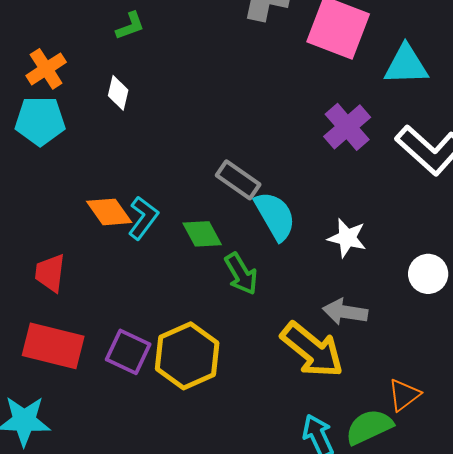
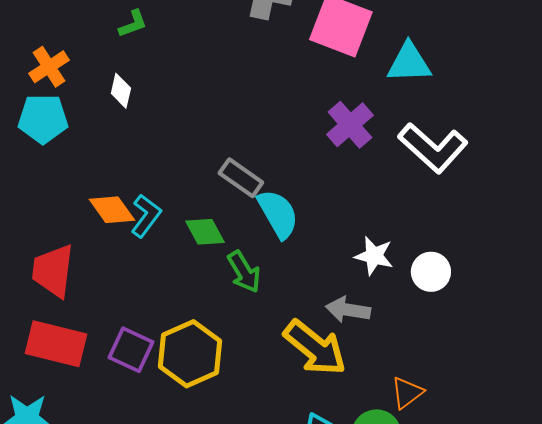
white star: (347, 238) -> (374, 256), moved
red trapezoid: (50, 273) -> (53, 271), size x1.4

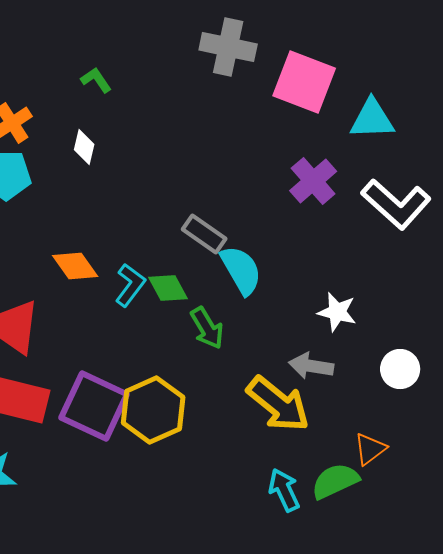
green L-shape: (133, 24) -> (96, 80), turned -104
cyan L-shape: (146, 216) -> (130, 285), moved
white circle: (431, 272) -> (400, 369), moved
purple square: (131, 350) -> (94, 406), size x1.5

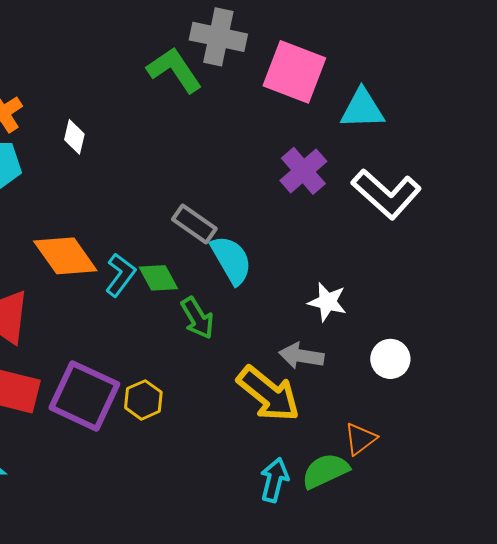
green L-shape: (96, 80) -> (174, 70), moved, size x1.8
orange diamond: (75, 266) -> (65, 256), size x1.4
yellow hexagon: (153, 410) -> (143, 400), size x0.6
cyan arrow: (284, 490) -> (274, 480), turned 39

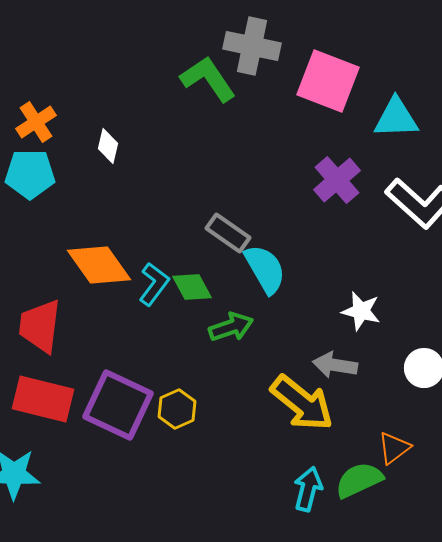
green arrow: (197, 318) -> (231, 327), turned -78

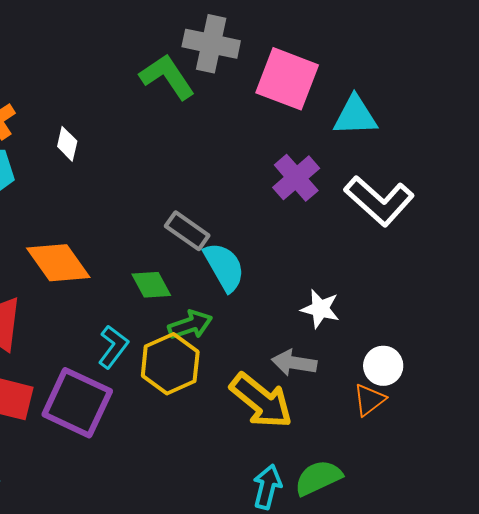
cyan L-shape: (154, 284) -> (113, 347), moved
yellow hexagon: (177, 409) -> (170, 364), moved, size x1.5
orange triangle: (394, 448) -> (369, 400), moved

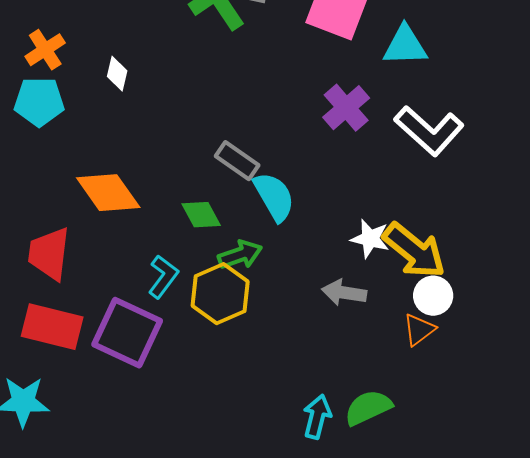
yellow arrow: (261, 401) -> (414, 251), moved

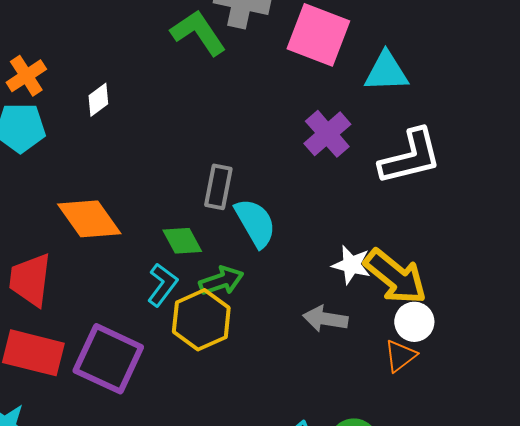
white diamond: (117, 74) -> (98, 100), turned 40
white L-shape: (429, 131) -> (410, 157), turned -56
gray rectangle: (237, 161) -> (218, 187), turned 66
cyan L-shape: (163, 277) -> (162, 285), moved

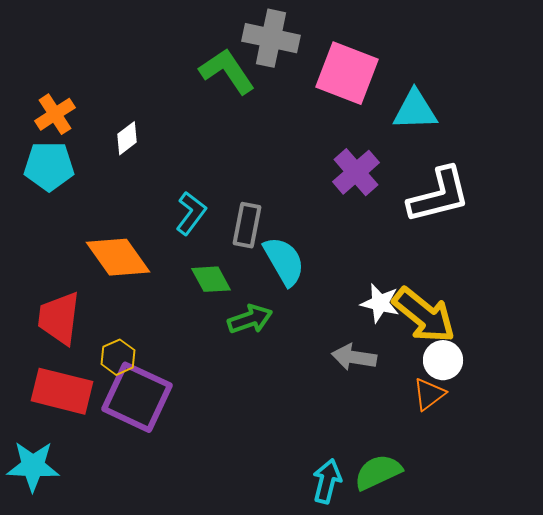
cyan L-shape: (162, 285) -> (191, 213), moved
yellow hexagon: (201, 320) -> (118, 357), moved, size x0.6

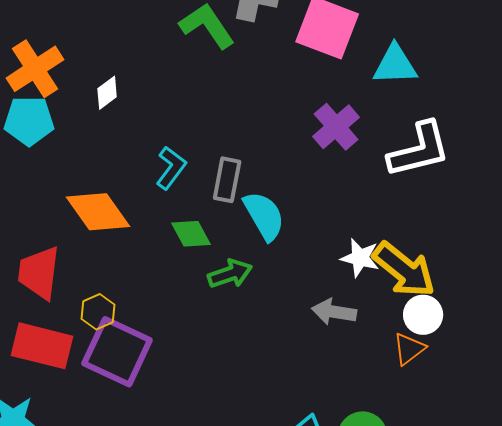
orange cross: (55, 114) -> (35, 69), size x1.4

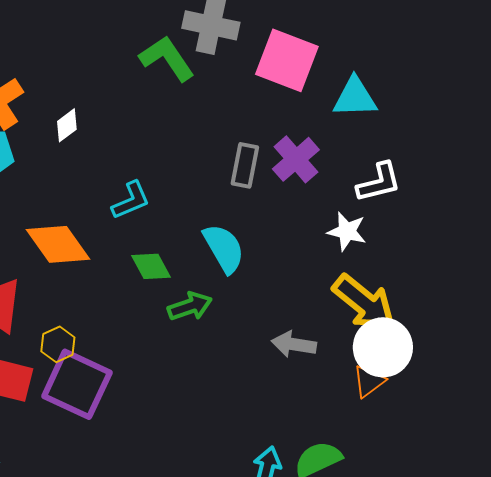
white L-shape: (419, 150) -> (379, 182), size x0.7
cyan L-shape: (171, 168) -> (131, 200), turned 30
gray rectangle: (227, 180) -> (245, 165), moved
white star: (360, 258) -> (347, 231), moved
white circle: (423, 315) -> (383, 347), size x1.5

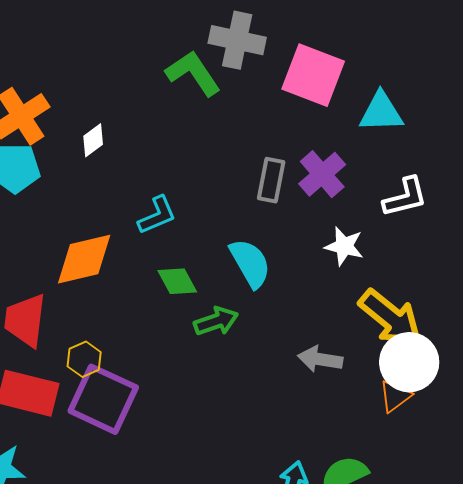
white star: (347, 231) -> (344, 246), moved
orange diamond: (58, 244) -> (84, 259), turned -68

